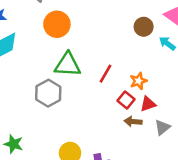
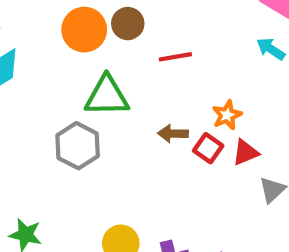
brown circle: (144, 27) -> (128, 24), moved
red line: (105, 74) -> (175, 57), moved, turned 54
brown arrow: (133, 122) -> (173, 134), moved

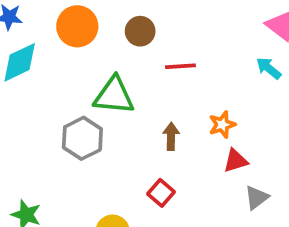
orange circle: (84, 30) -> (77, 26), moved
brown arrow: (173, 134) -> (171, 136), turned 84
red square: (208, 148) -> (161, 193), moved

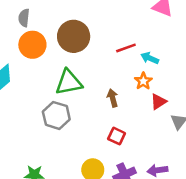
brown circle: (140, 31) -> (74, 36), size x1.6
red line: (181, 66) -> (126, 48), moved
cyan arrow: (269, 68) -> (150, 58), moved

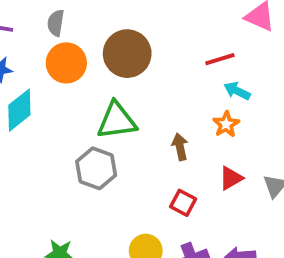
red line: (126, 48) -> (220, 59), moved
red triangle: (158, 102) -> (231, 178), moved

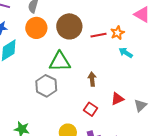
red line: (220, 59) -> (98, 35), moved
orange star: (226, 124) -> (117, 33), moved

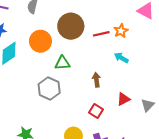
orange circle: (36, 28) -> (40, 41), moved
cyan arrow: (126, 53) -> (121, 58), moved
green triangle: (60, 62) -> (62, 63), size x0.7

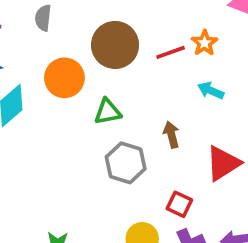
gray hexagon: (49, 88) -> (126, 163), moved
red triangle: (123, 99) -> (223, 163), size x1.5
red square: (96, 111) -> (179, 204), moved

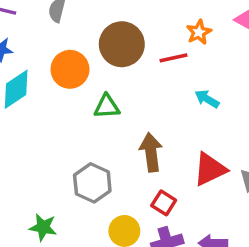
orange star: (204, 43) -> (199, 32), moved
brown arrow: (171, 135) -> (151, 152), moved, size x1.5
gray hexagon: (126, 163) -> (92, 183), moved

